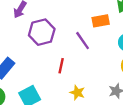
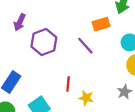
red line: (61, 66) -> (68, 84), moved

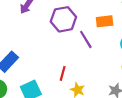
purple hexagon: (44, 42) -> (63, 19), moved

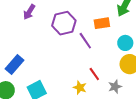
red line: (63, 73) -> (94, 74), moved, turned -48

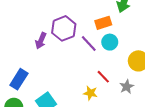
purple arrow: (29, 12) -> (41, 41), moved
cyan circle: (125, 43) -> (110, 42), moved

